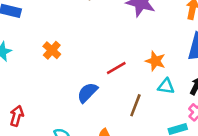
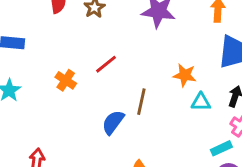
red line: (116, 68) -> (106, 64), moved
brown line: (135, 105) -> (141, 102), moved

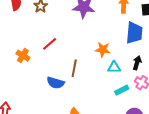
blue semicircle: (113, 122) -> (56, 83), turned -108
cyan rectangle: (221, 148) -> (122, 90), moved

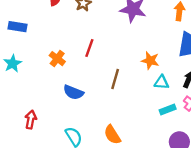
red line: (50, 44) -> (89, 48), turned -35
blue semicircle: (56, 83) -> (73, 92), moved

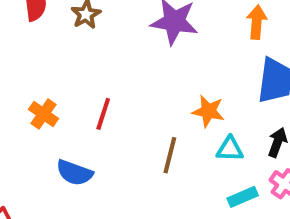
red line: (89, 48) -> (103, 114), moved
brown line: (115, 79) -> (170, 155), moved

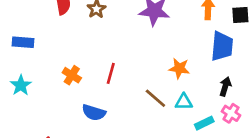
cyan triangle: (230, 149) -> (184, 102), moved
brown line: (170, 155) -> (155, 98), turned -60

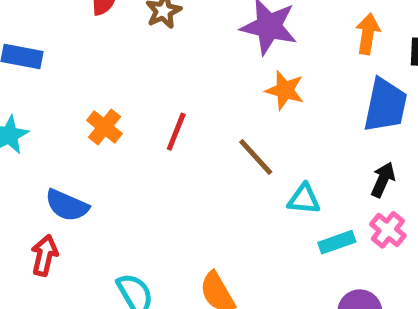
orange star: (179, 68) -> (285, 90), moved
brown line: (155, 98) -> (256, 157), moved
blue semicircle: (94, 113) -> (67, 205), moved

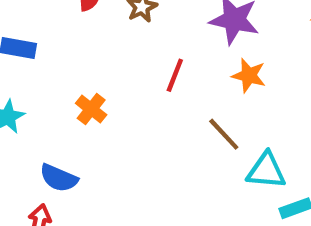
red line: (176, 132) -> (175, 75), moved
cyan triangle: (304, 199) -> (266, 171), size x1.4

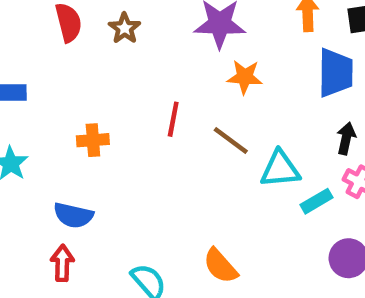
red line: (175, 75) -> (173, 119), moved
orange cross: (91, 109) -> (93, 140), turned -32

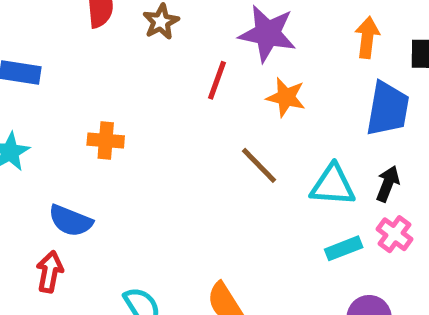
red line: (173, 119) -> (217, 80), moved
cyan triangle: (280, 169) -> (333, 185), moved

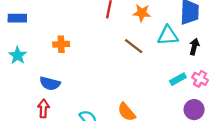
cyan triangle: (333, 185) -> (168, 36), moved
pink cross: (394, 234) -> (200, 79), moved

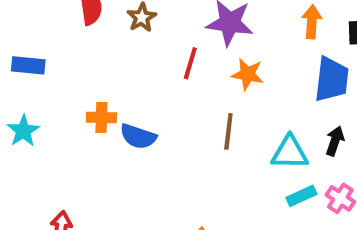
cyan triangle: (168, 36) -> (290, 153), moved
brown line: (134, 46) -> (228, 131), turned 54
blue semicircle: (50, 83) -> (138, 136), moved

